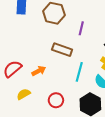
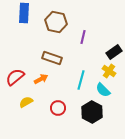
brown rectangle: (62, 50) -> (52, 58), moved

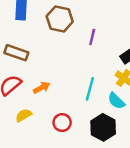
brown rectangle: (52, 58) -> (16, 53), moved

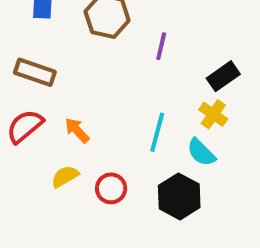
orange arrow: (42, 88) -> (77, 130), turned -105
yellow semicircle: (24, 115) -> (65, 176), moved

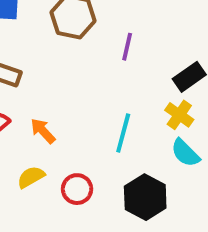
cyan semicircle: (201, 152) -> (185, 153), moved

